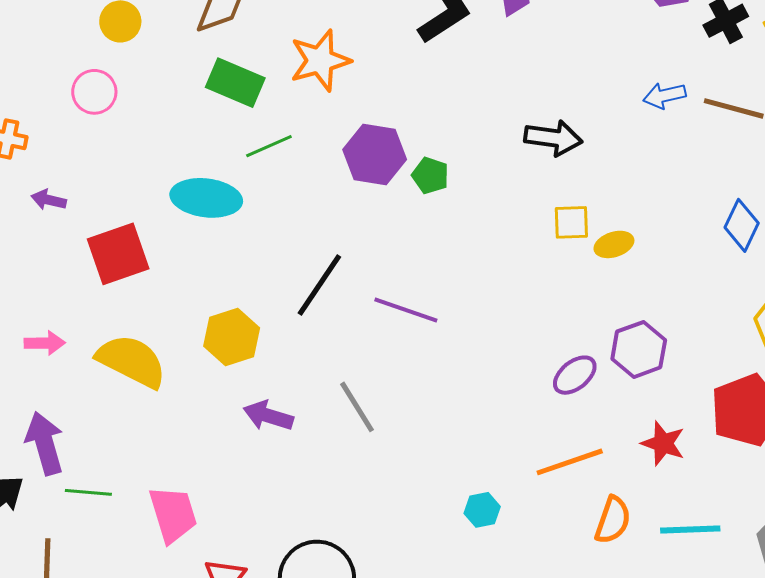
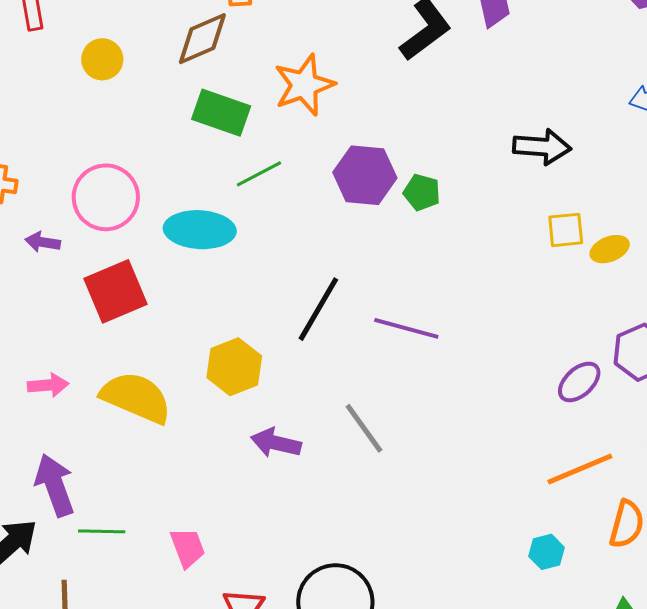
pink circle: (94, 92) -> (106, 197), moved, size x1.5
cyan hexagon: (482, 510) -> (547, 552), moved
pink trapezoid: (173, 514) -> (188, 548), size x0.7

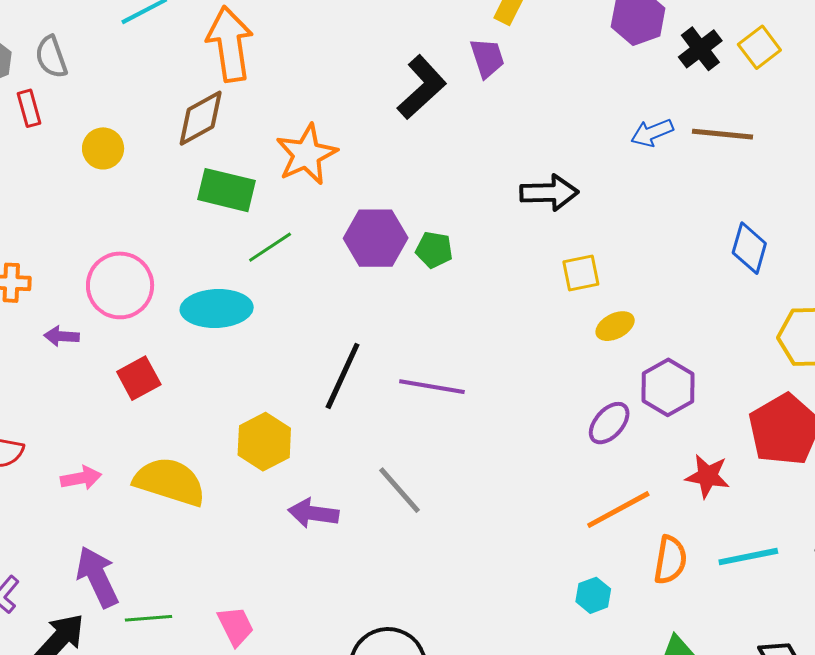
yellow ellipse: (610, 249) -> (615, 326), moved
red square: (115, 291) -> (139, 378), size x0.7

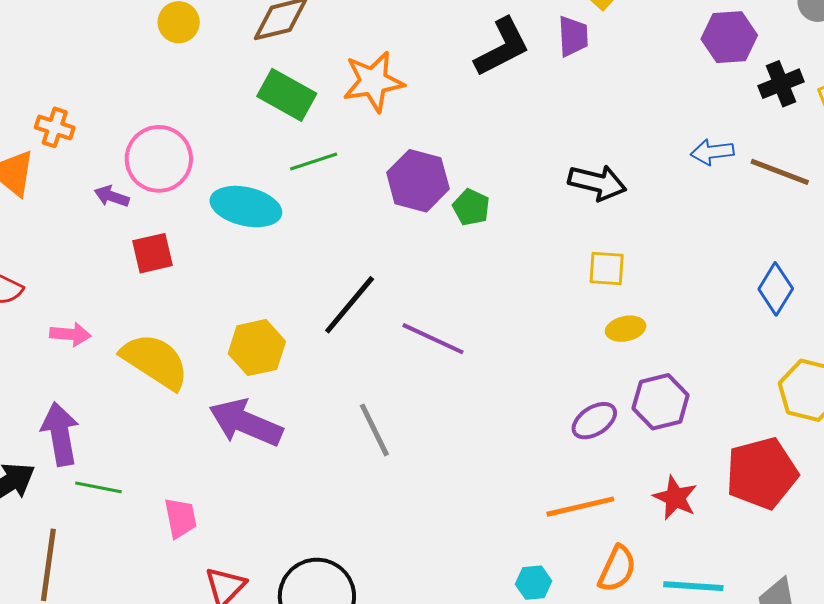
purple arrow: (62, 336) -> (112, 196), moved
purple arrow: (313, 513) -> (246, 423), moved, size x1.5

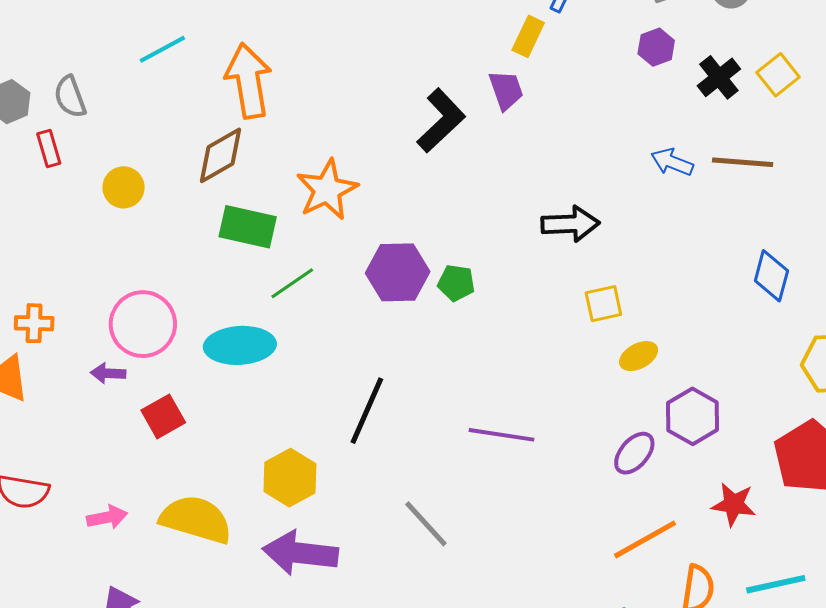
purple hexagon: (729, 37) -> (656, 47), size x0.7
blue arrow: (712, 152) -> (672, 162), turned 45
purple line: (433, 339) -> (501, 435), moved

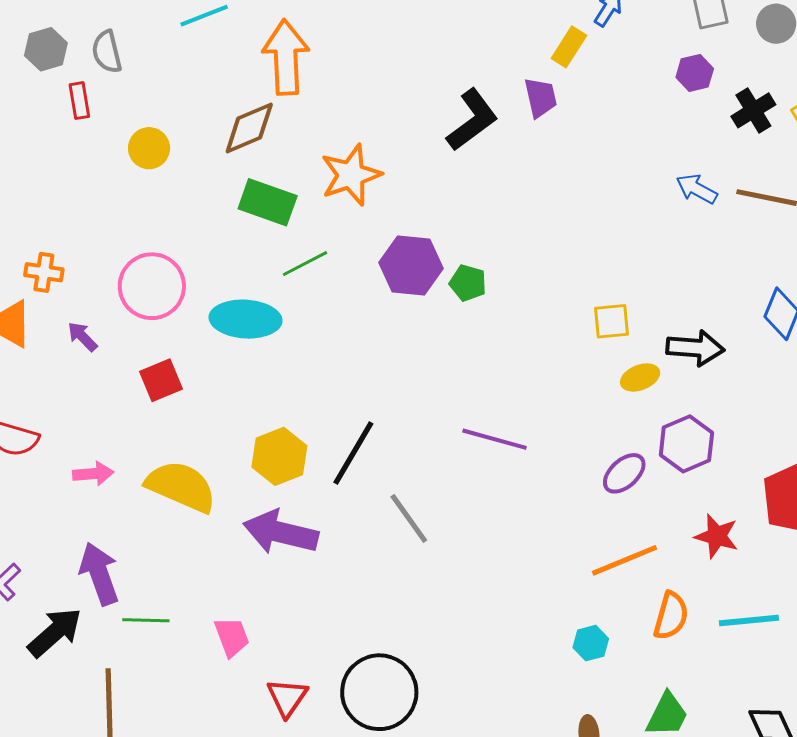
black arrow: (570, 224) -> (695, 348), moved
purple arrow: (108, 373) -> (82, 337), moved, turned 36
black line: (367, 411) -> (353, 453), moved

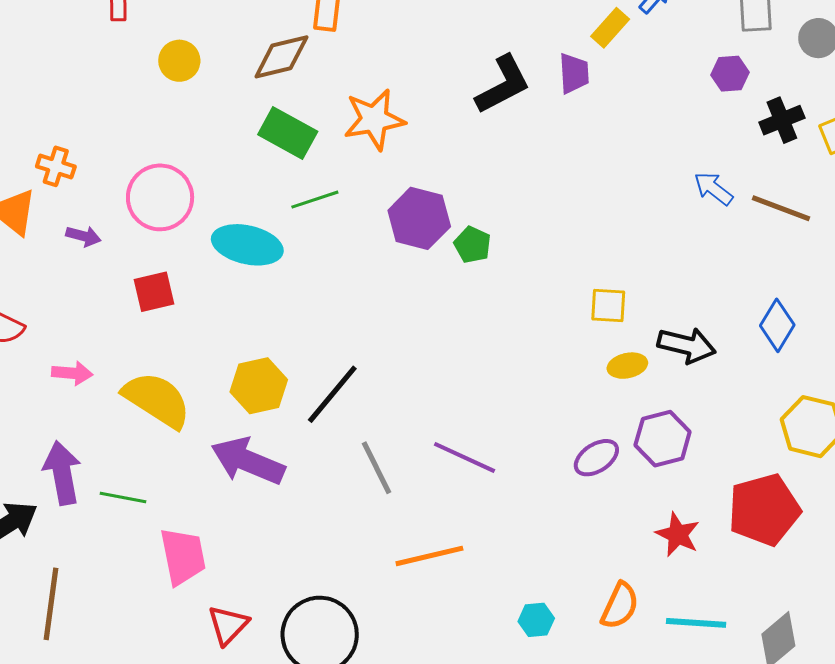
purple arrow: (82, 337) -> (83, 236), turned 140
purple line: (494, 439) -> (465, 457), moved
orange line: (624, 560) -> (429, 556), moved
green line: (146, 620) -> (123, 497), moved
pink trapezoid: (232, 637) -> (183, 556), size x1.4

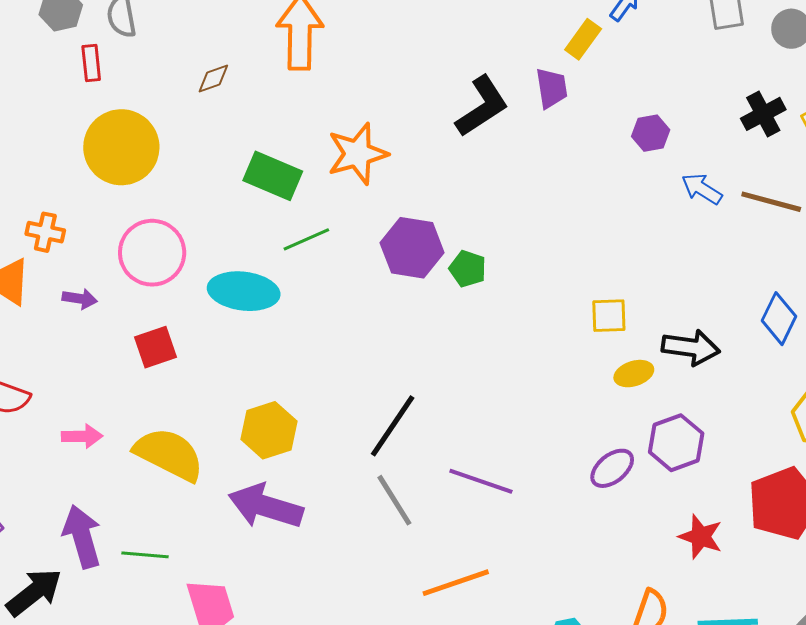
brown diamond: (281, 57) -> (213, 79), moved, size x0.6
yellow circle: (179, 61) -> (121, 147), moved, size x1.8
purple hexagon: (730, 74) -> (651, 133), moved
black line: (332, 394) -> (393, 426), moved

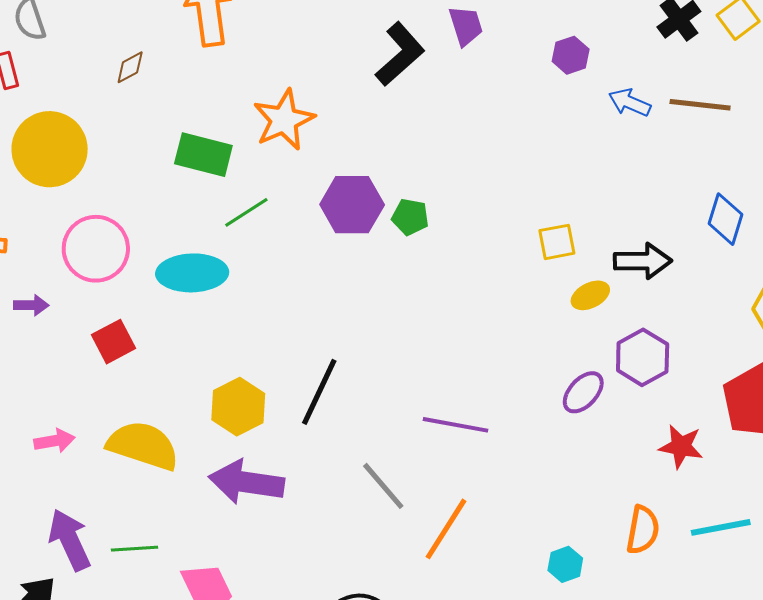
black line: (393, 426) -> (319, 392), moved
gray line: (394, 500) -> (383, 486), moved
orange line: (456, 583) -> (446, 529), turned -30

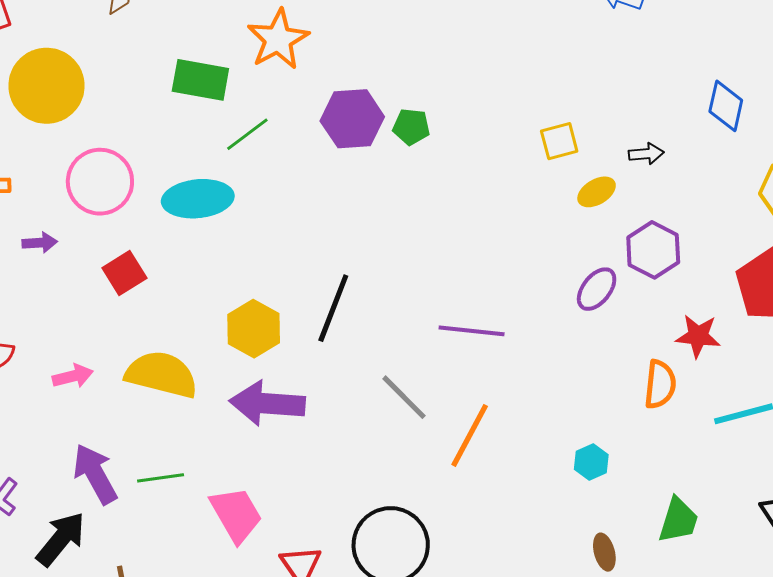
black arrow: (643, 261) -> (646, 154), size x0.6
orange semicircle: (643, 530) -> (660, 384), moved

